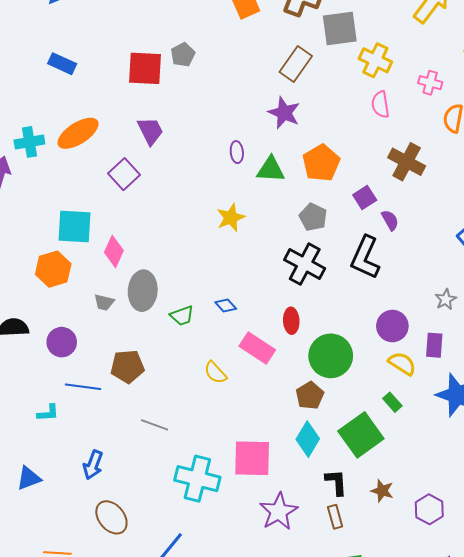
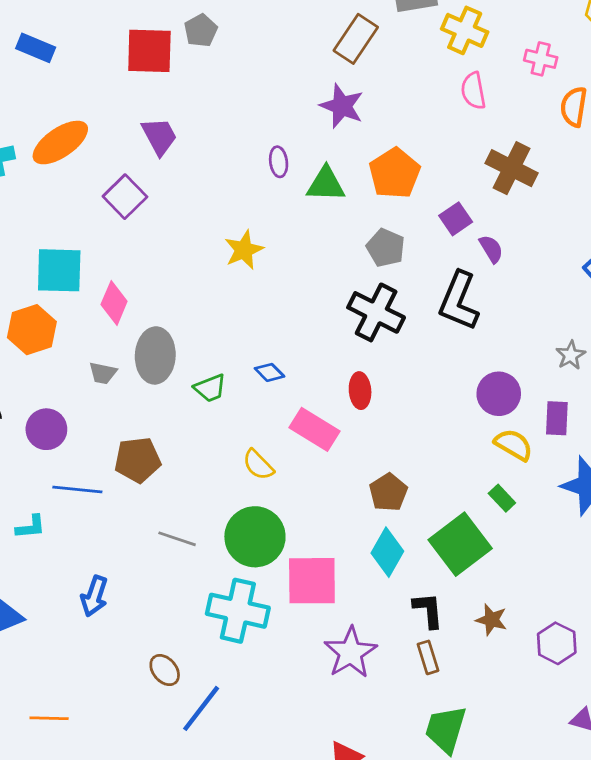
yellow star: (231, 218) -> (244, 250), moved
green circle: (331, 356) -> (255, 537), moved
brown ellipse: (111, 517) -> (165, 670), moved, size x0.7

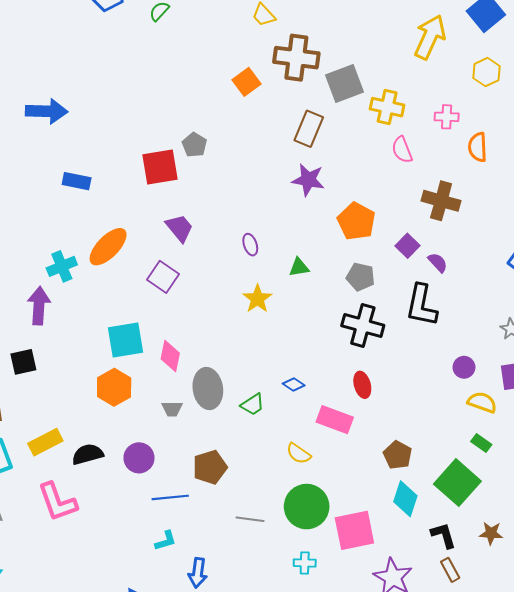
purple ellipse: (279, 162) -> (250, 245), moved
green triangle: (326, 184) -> (299, 267), moved, size x0.7
purple circle: (499, 394) -> (464, 367), size x0.7
cyan L-shape: (31, 527) -> (165, 541), moved
cyan cross: (238, 611) -> (305, 563), size x0.5

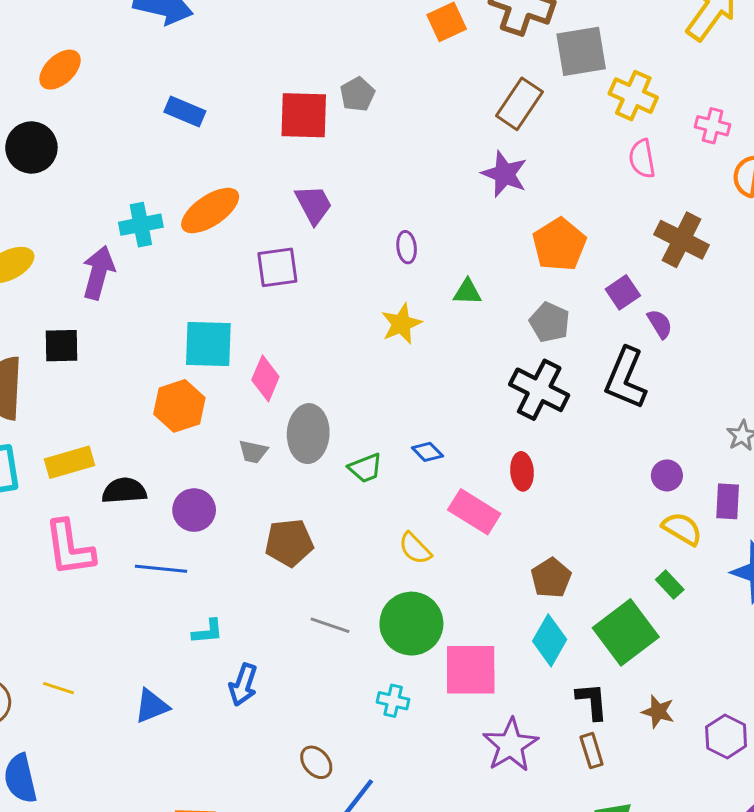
purple square: (163, 277) -> (277, 267), turned 36
blue line: (170, 497) -> (161, 569), moved

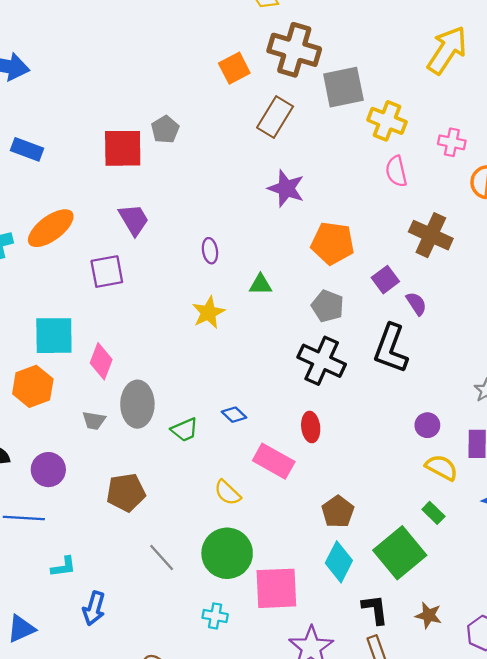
brown rectangle: (519, 104) -> (275, 117), moved
orange pentagon: (559, 244) -> (333, 243), turned -30
gray line: (330, 625) -> (162, 558), turned 32

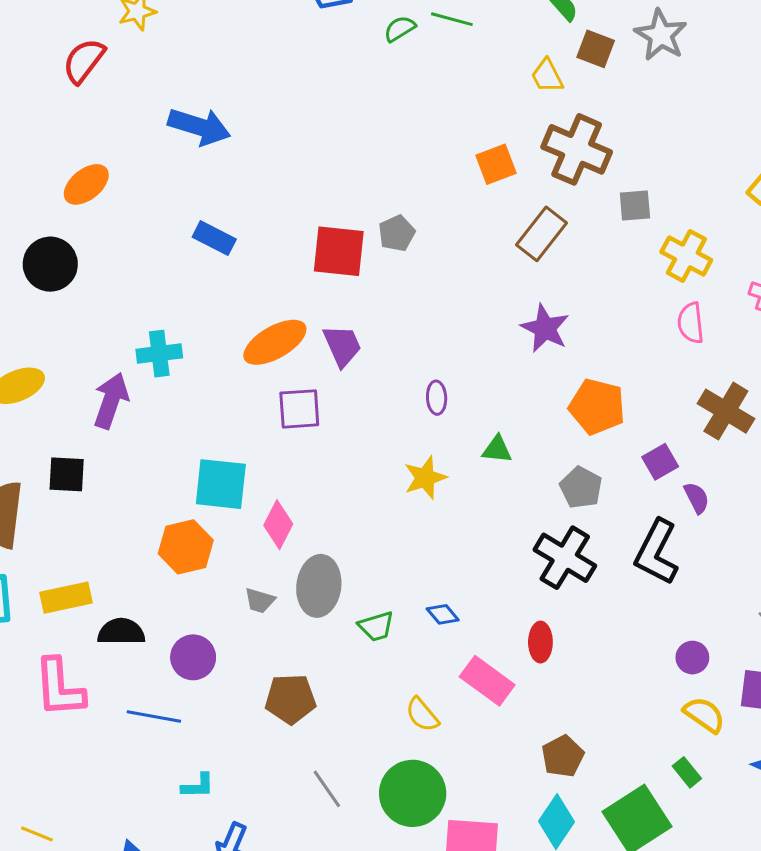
gray square: (343, 87) -> (635, 206), size x0.6
orange ellipse: (51, 228) -> (275, 342), moved

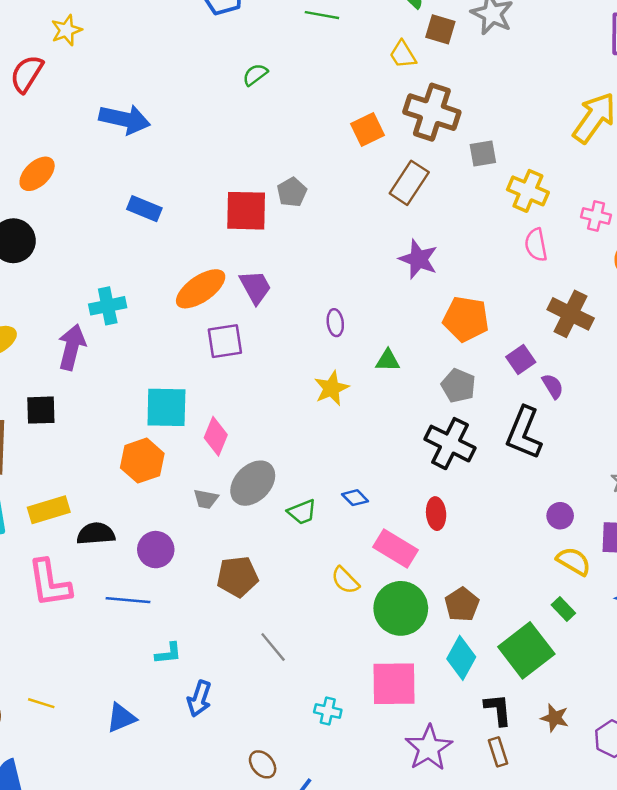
green semicircle: (400, 29) -> (255, 75), moved
gray ellipse: (319, 586) -> (253, 483), turned 42
green circle: (413, 793) -> (401, 608), moved

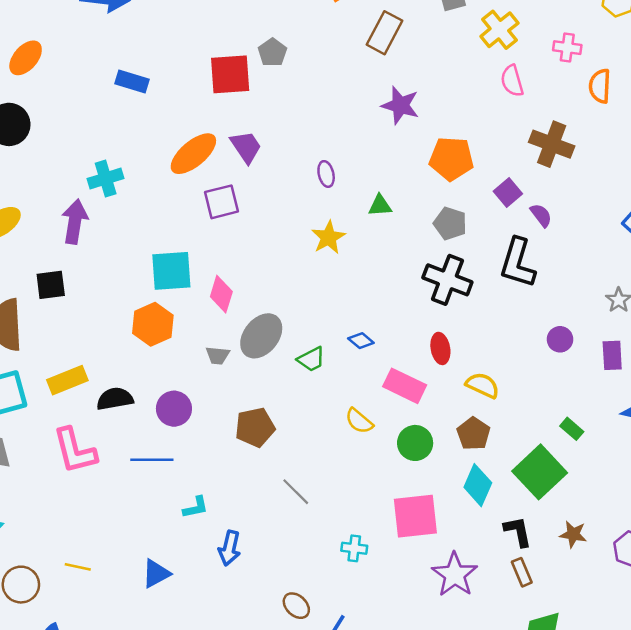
yellow cross: (528, 191) -> (499, 30), turned 33
yellow semicircle: (574, 561) -> (483, 385), moved
green circle: (401, 608) -> (415, 443), size x0.7

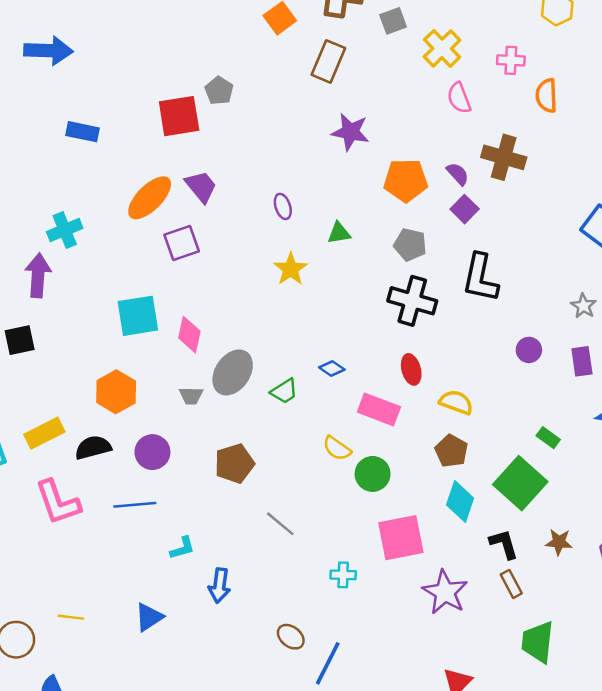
purple semicircle: (541, 215) -> (458, 174), moved
orange hexagon: (153, 324) -> (116, 392), moved
green circle: (415, 443) -> (373, 474), moved

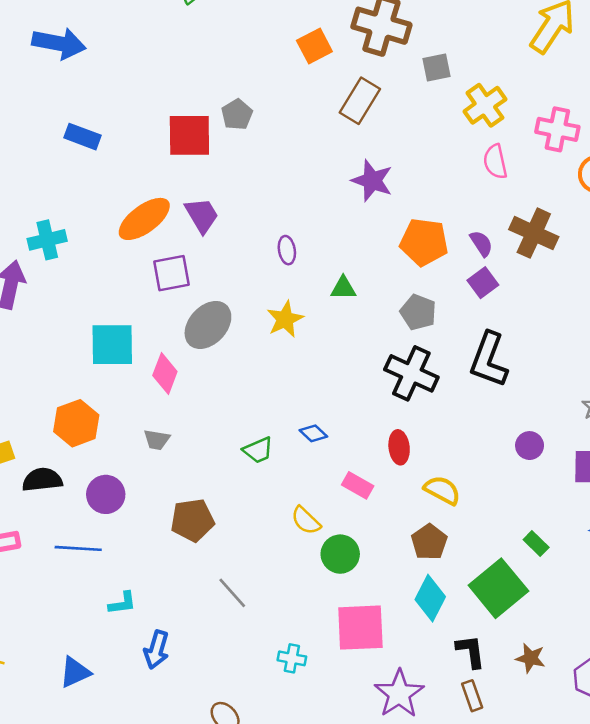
pink cross: (511, 60) -> (557, 129), size x1.4
gray ellipse: (233, 372) -> (208, 325), moved
pink rectangle: (379, 409) -> (358, 485), size x0.7

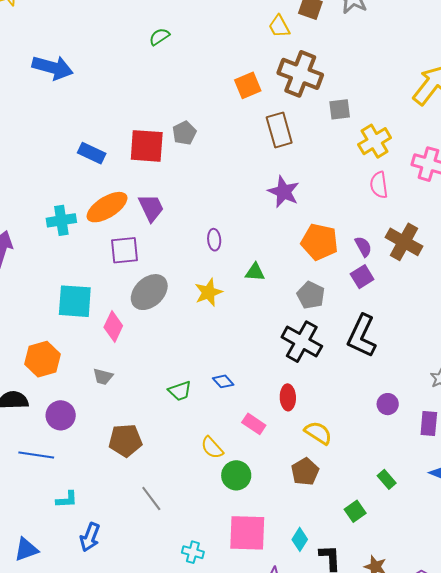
brown rectangle: (360, 101) -> (279, 130), turned -52
blue rectangle: (83, 137) -> (92, 153), moved
cyan cross: (47, 240) -> (61, 220), moved
green square: (498, 588) -> (355, 511), size x0.5
cyan diamond: (430, 598) -> (300, 539), moved, size x0.7

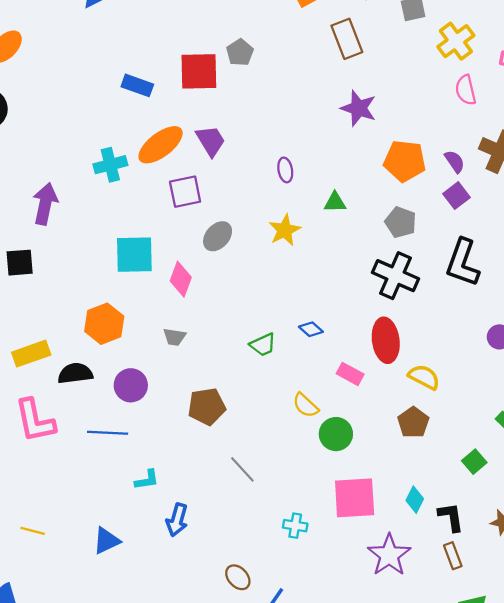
gray ellipse: (149, 292) -> (218, 236), size x0.7
red ellipse: (288, 397) -> (386, 340), size x1.5

